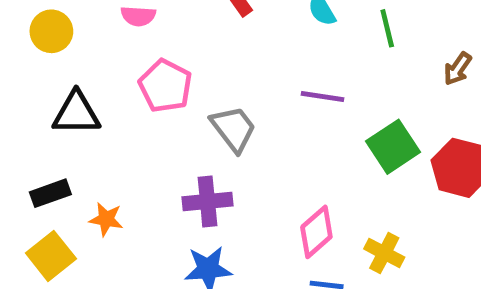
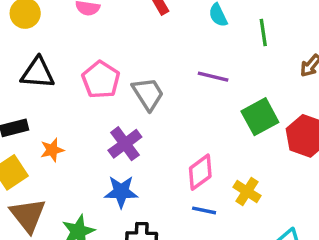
pink pentagon: (165, 86) -> (101, 80), moved
purple cross: (207, 201) -> (125, 144), turned -36
orange star: (106, 219) -> (52, 150), turned -30

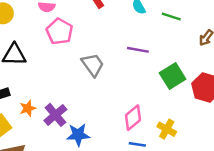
green line: (263, 32) -> (171, 17), turned -60
pink pentagon: (101, 80) -> (59, 31), moved
purple cross: (125, 144) -> (55, 115), moved

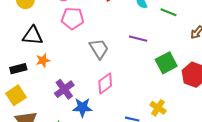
pink pentagon: (59, 31) -> (73, 18), turned -30
orange star: (28, 108) -> (43, 60), moved
pink diamond: (133, 118) -> (105, 83), moved

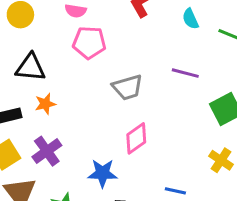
gray trapezoid: (99, 49) -> (128, 87), turned 105
purple cross: (64, 89) -> (47, 151), moved
yellow cross: (158, 108) -> (221, 160), moved

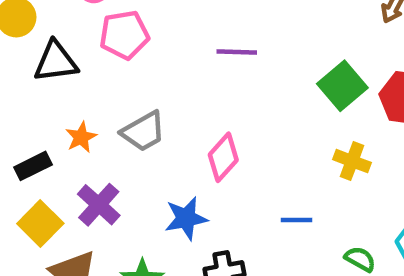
black triangle: (31, 67) -> (56, 62), moved
purple line: (185, 73) -> (237, 52), moved
gray trapezoid: (128, 87) -> (143, 131), moved

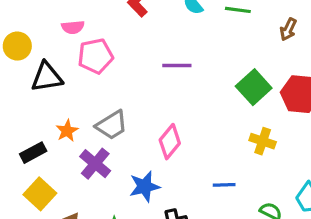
purple cross: (99, 205) -> (95, 164), moved

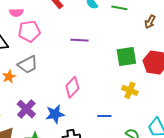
green square: (254, 87) -> (126, 56), turned 30
gray trapezoid: (112, 125) -> (28, 65), moved
purple cross: (95, 164) -> (26, 109), moved

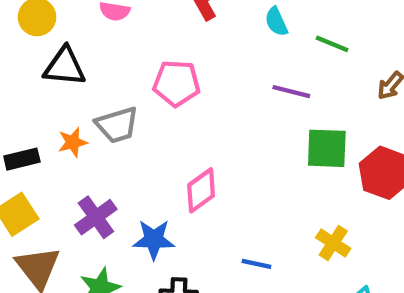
pink pentagon: (29, 31) -> (177, 83), moved
purple line: (79, 40) -> (291, 92), moved
yellow cross: (130, 90) -> (333, 243), moved

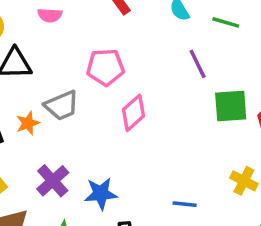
purple line: (291, 92) -> (198, 64), turned 56
pink diamond: (201, 190) -> (134, 113), moved

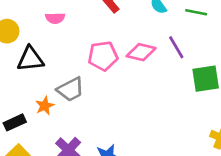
pink diamond: (134, 113) -> (141, 52), moved, turned 60

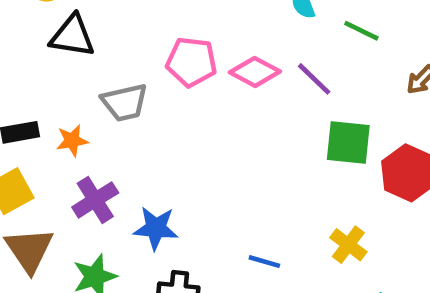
purple line: (176, 47) -> (314, 79), turned -30
orange star: (45, 106) -> (72, 141), moved

